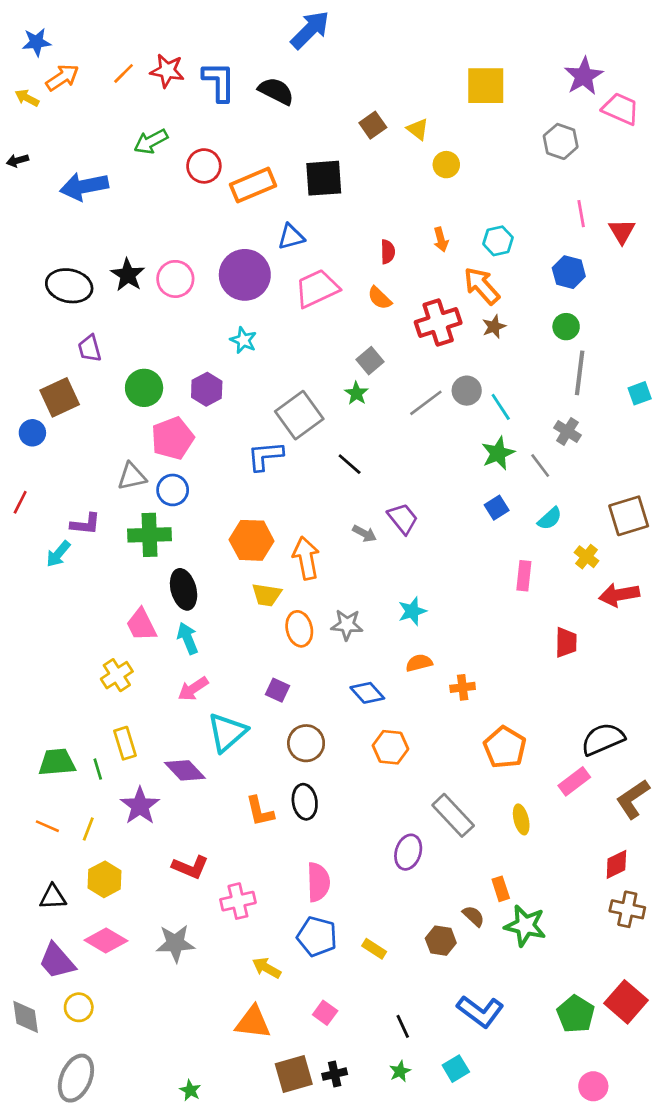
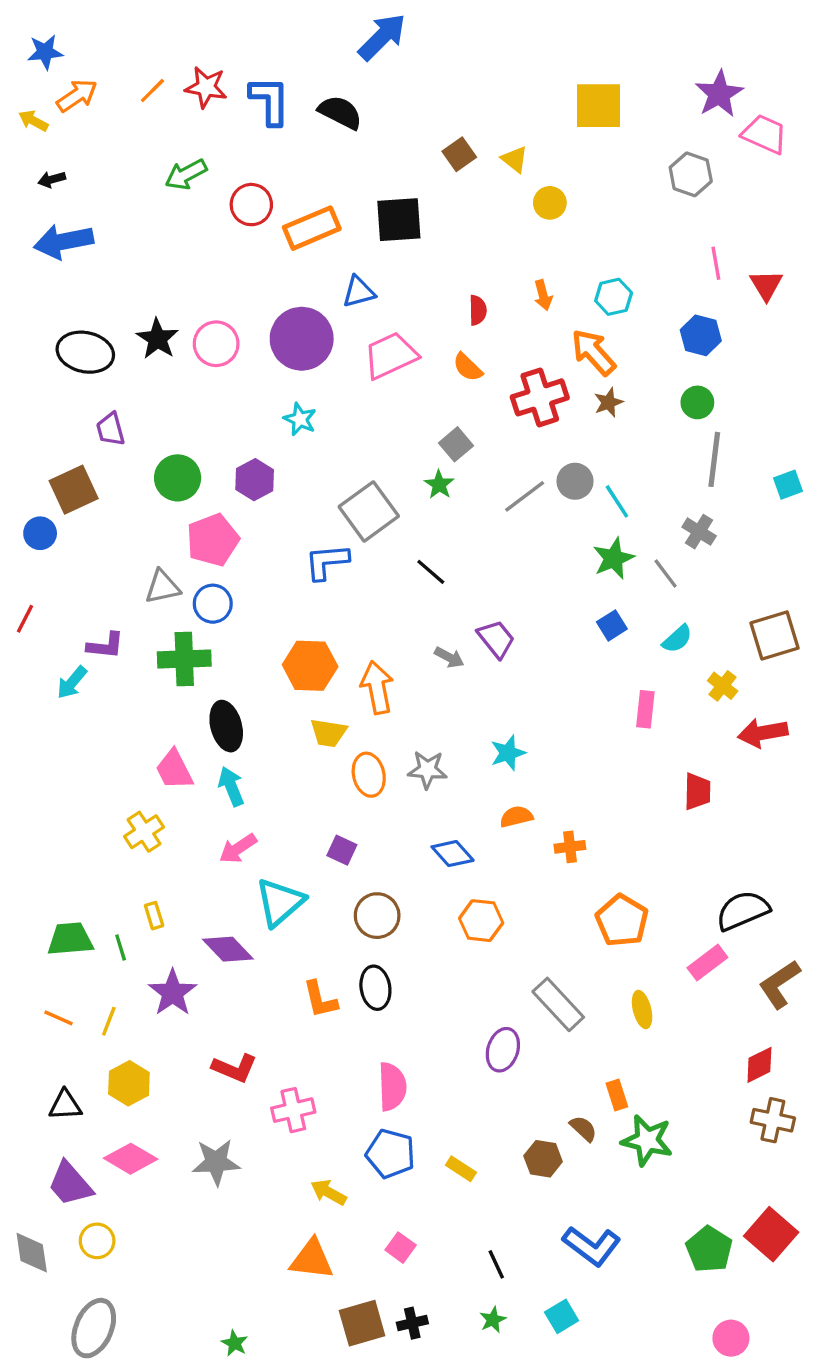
black arrow: (17, 161) -> (52, 179), moved
blue arrow: (84, 186) -> (64, 241), moved
yellow rectangle: (125, 743) -> (154, 916), size x0.7

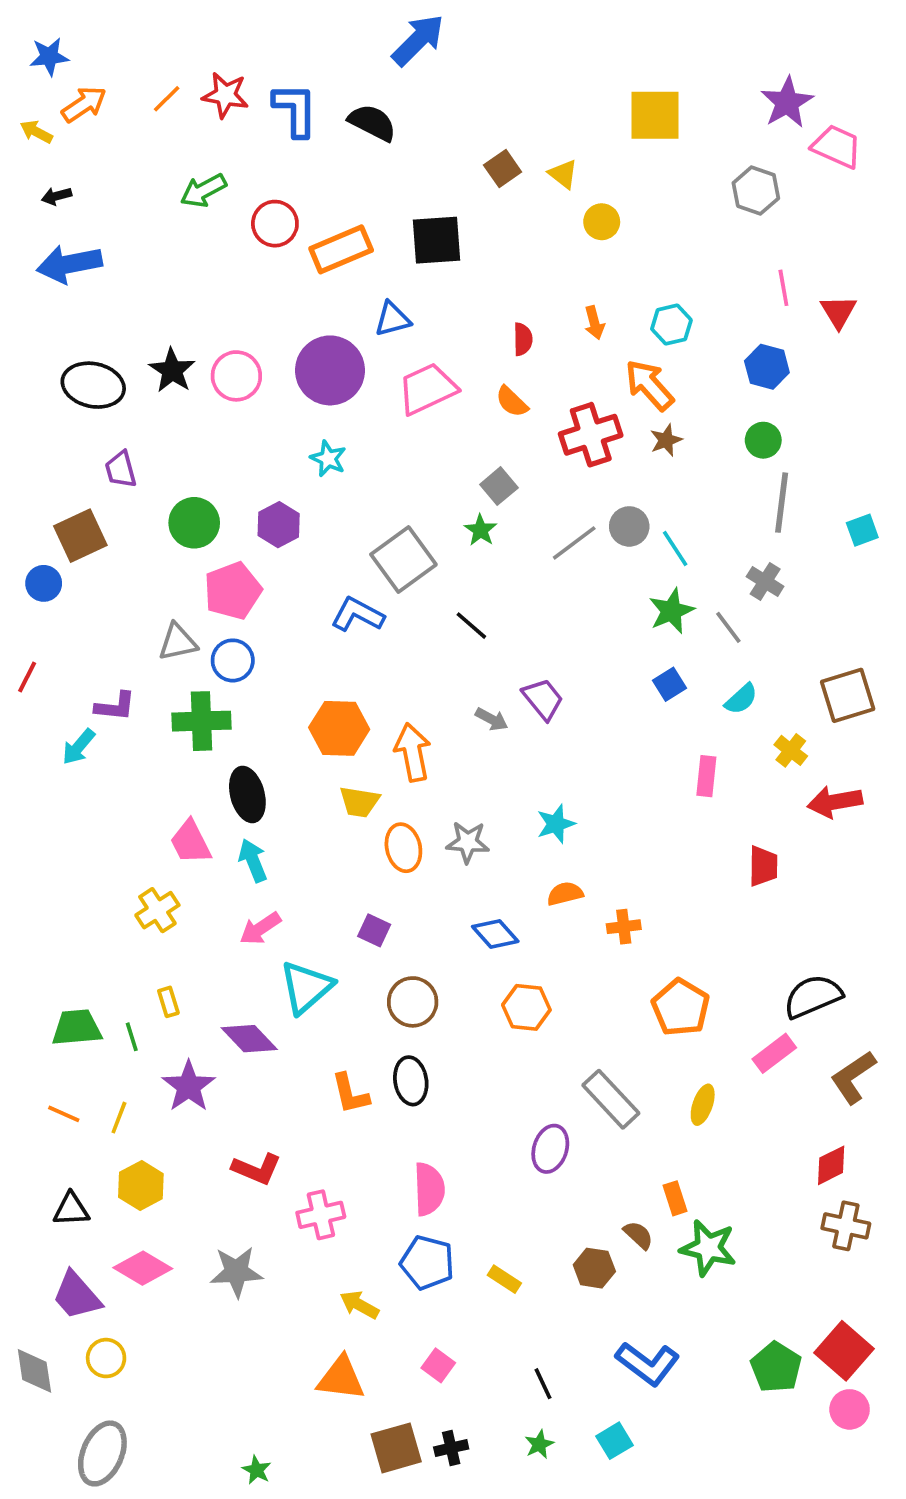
blue L-shape: (327, 562) -> (358, 615), turned 33
yellow ellipse: (642, 1009) -> (703, 1105), turned 33
pink circle: (731, 1338) -> (850, 1409), moved

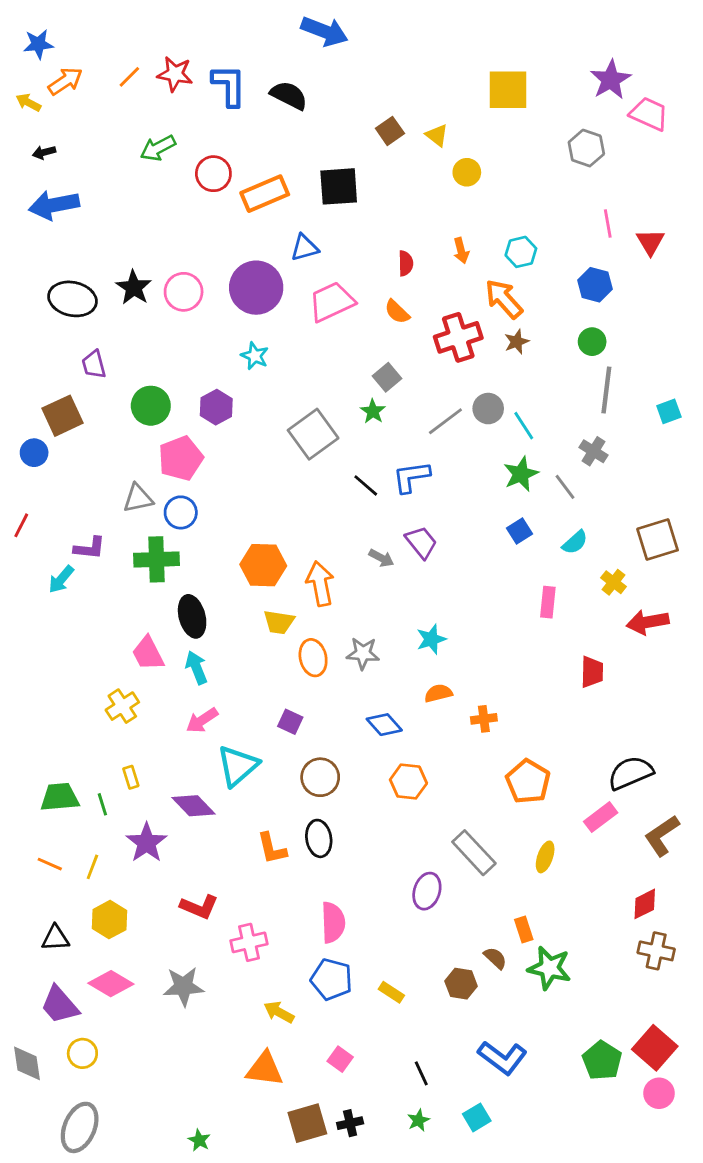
blue arrow: (418, 40) -> (324, 31), turned 66
blue L-shape: (358, 615) -> (411, 477), moved, turned -36

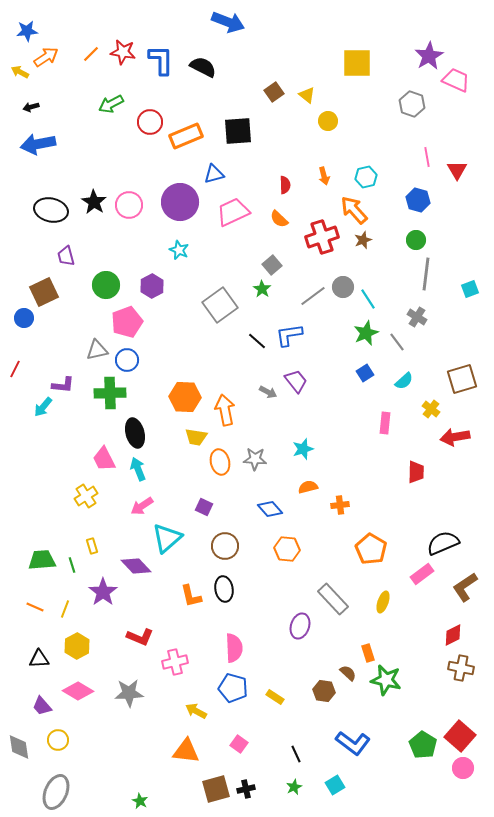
purple trapezoid: (60, 1005) -> (42, 706), size x0.7

